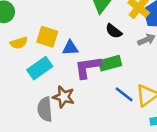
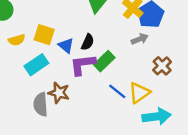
black semicircle: (114, 31) -> (88, 42), moved, turned -105
blue triangle: (70, 48) -> (66, 46), turned 42
green rectangle: (110, 63) -> (104, 61), turned -30

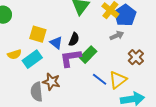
yellow semicircle: (17, 40) -> (14, 54), moved

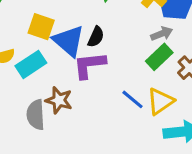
blue triangle: (56, 43) -> (69, 41), size x1.6
green rectangle: (88, 55) -> (159, 57), moved

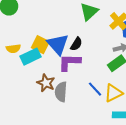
yellow square: (41, 27) -> (40, 45), moved
gray semicircle: (36, 115) -> (61, 92), moved

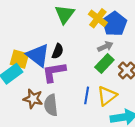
blue line: (95, 89) -> (87, 95), turned 63

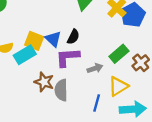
gray arrow: (105, 47) -> (95, 68), moved
blue triangle: (38, 55) -> (53, 39), size x0.7
blue line: (87, 95) -> (97, 103), moved

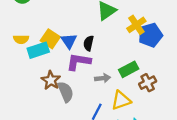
black semicircle: (73, 37) -> (89, 43), turned 152
gray semicircle: (61, 90) -> (66, 92), turned 145

